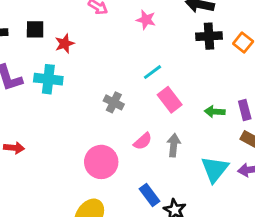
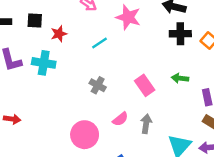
pink star: (146, 20) -> (128, 17), size x1.5
cyan line: (152, 72) -> (99, 43), moved
green arrow: (215, 112) -> (180, 78), moved

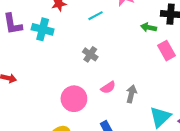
green arrow: (180, 78) -> (149, 27), moved
pink rectangle: (145, 85) -> (166, 51), moved

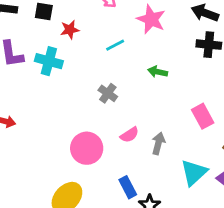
green arrow: (149, 27) -> (158, 72), moved
pink rectangle: (166, 51) -> (203, 116), moved

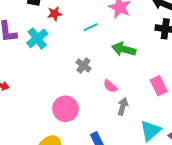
cyan cross: (49, 61) -> (37, 38), turned 35
green arrow: (158, 72) -> (124, 49), size x1.5
pink semicircle: (129, 135) -> (110, 86), moved, turned 72

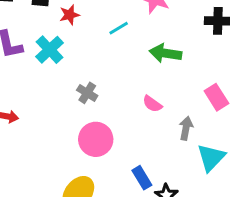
gray cross: (84, 65) -> (87, 93), moved
gray arrow: (123, 106) -> (186, 128), moved

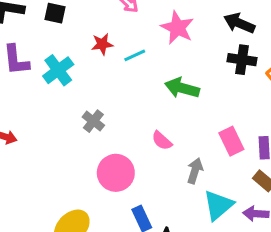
red star: (69, 15) -> (102, 44), moved
pink circle: (96, 139) -> (116, 173), moved

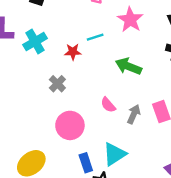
red star: (102, 44) -> (73, 52), moved
gray arrow: (195, 171) -> (134, 114), moved
cyan triangle: (218, 205) -> (114, 154), moved

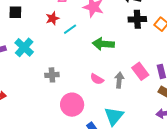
red star: (73, 52) -> (52, 18), moved
gray cross: (57, 84) -> (52, 75), turned -32

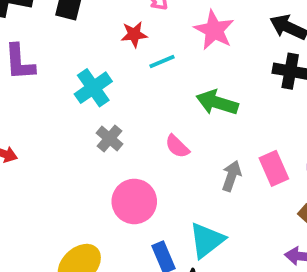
cyan cross: (24, 47) -> (93, 88), moved
gray cross: (52, 75) -> (110, 138), turned 32
pink semicircle: (97, 79) -> (177, 146), moved

